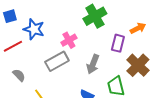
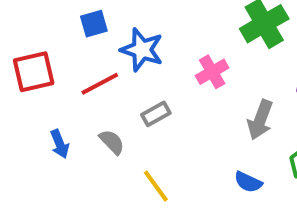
gray rectangle: (57, 61) -> (156, 114), moved, size x0.6

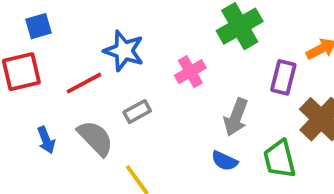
blue square: (94, 24) -> (38, 26), moved
gray semicircle: (112, 142) -> (95, 138), size x1.5
blue semicircle: (248, 182) -> (224, 161), moved

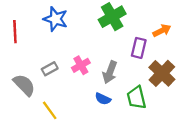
blue star: (124, 51) -> (55, 19), moved
pink cross: (190, 72) -> (81, 65), moved
red line: (84, 83) -> (15, 32), moved, turned -65

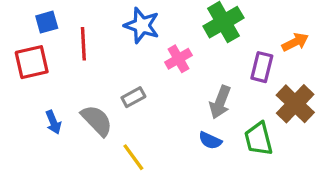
pink cross: (81, 65) -> (178, 59), moved

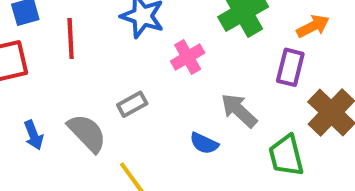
orange arrow: (295, 42) -> (313, 26), moved
gray arrow: (220, 102) -> (239, 110), turned 112
blue semicircle: (210, 140) -> (204, 143), moved

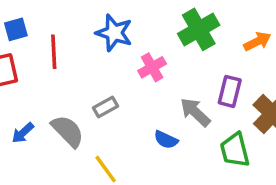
purple rectangle: (290, 67) -> (230, 91), moved
blue arrow: (34, 135) -> (23, 133), turned 70

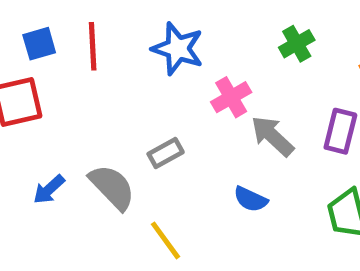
green cross: (199, 29) -> (297, 44), size x0.6
red line: (54, 52) -> (93, 46), moved
gray arrow: (195, 112) -> (272, 136), moved

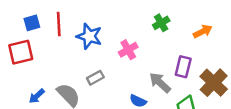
blue star: (178, 49) -> (89, 36), moved
gray arrow: (272, 136) -> (160, 83), moved

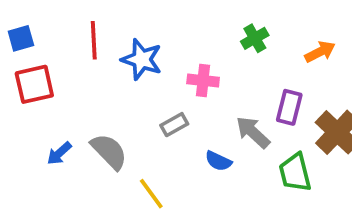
blue square: (32, 23) -> (21, 38), moved
pink cross: (128, 50) -> (203, 81), turned 36
gray rectangle: (95, 78) -> (174, 125), moved

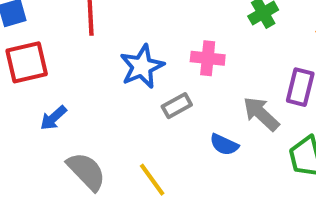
blue star: (142, 59) -> (142, 66), moved, turned 30
gray semicircle: (109, 151) -> (86, 171), moved
blue arrow: (59, 153) -> (53, 118), moved

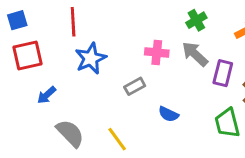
blue star: (142, 66) -> (91, 58), moved
gray arrow: (261, 114) -> (195, 54), moved

